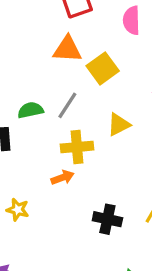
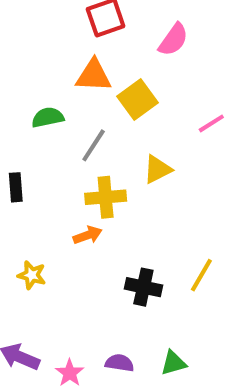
pink semicircle: (131, 20) -> (173, 40), turned -144
green semicircle: (30, 110) -> (48, 117), moved

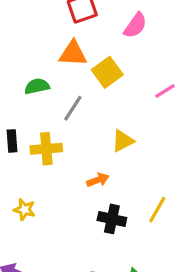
yellow triangle: (157, 169) -> (123, 141), moved
yellow cross: (106, 197) -> (46, 149), moved
orange arrow: (88, 235) -> (98, 180), moved

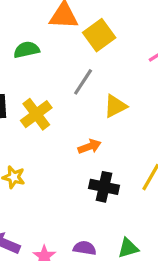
gray line: (73, 108) -> (83, 82), moved
yellow cross: (46, 149) -> (36, 114), turned -32

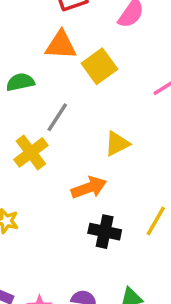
gray line: (83, 82) -> (57, 117), moved
orange arrow: (89, 146) -> (89, 188), size x1.4

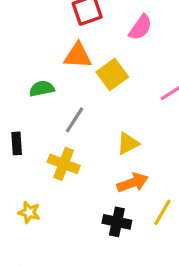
yellow cross: (31, 152) -> (64, 164), moved, turned -32
orange arrow: (89, 188) -> (133, 183), moved

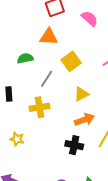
pink semicircle: (140, 27) -> (90, 18), turned -84
yellow square: (112, 74) -> (71, 61), moved
yellow cross: (64, 164) -> (39, 107), turned -30

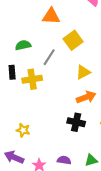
green semicircle: (25, 58) -> (23, 45), moved
yellow cross: (39, 107) -> (32, 79), moved
yellow star: (17, 139) -> (23, 130), moved

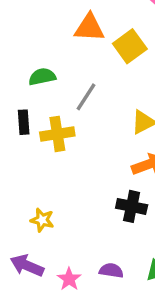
yellow square: (73, 40) -> (130, 46), moved

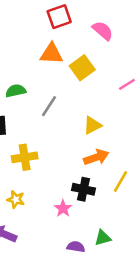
yellow cross: (57, 134) -> (25, 157), moved
purple semicircle: (111, 271) -> (76, 247), moved
pink star: (69, 279) -> (63, 208), moved

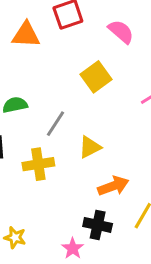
orange triangle: (52, 54) -> (26, 35), moved
yellow triangle: (92, 125) -> (90, 147), moved
yellow cross: (25, 157) -> (38, 164), moved

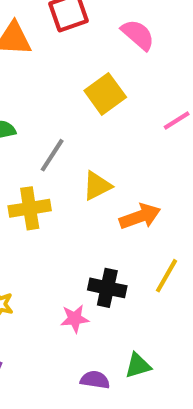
orange arrow: (113, 186) -> (140, 216), moved
pink star: (73, 248) -> (75, 319), turned 30

